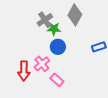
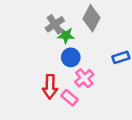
pink cross: (42, 64) -> (84, 78), moved
red arrow: (24, 71) -> (50, 87), moved

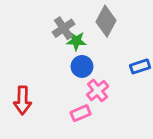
red arrow: (50, 87) -> (23, 100), moved
pink rectangle: (70, 98) -> (81, 113), turned -63

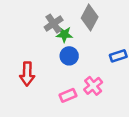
pink cross: (98, 91) -> (93, 86), moved
red arrow: (23, 100) -> (27, 74), moved

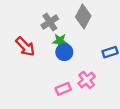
green star: (64, 34) -> (60, 41), moved
red arrow: (27, 74) -> (25, 47), moved, turned -45

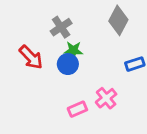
gray diamond: (83, 16) -> (118, 20), moved
blue circle: (64, 52) -> (68, 64), moved

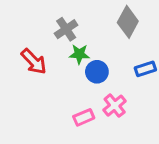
blue circle: (68, 64) -> (97, 72), moved

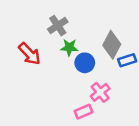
gray diamond: (128, 22) -> (112, 45), moved
pink rectangle: (84, 117) -> (83, 112), moved

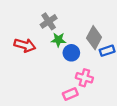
red arrow: (30, 54) -> (25, 45), turned -30
pink cross: (100, 92) -> (84, 78), turned -35

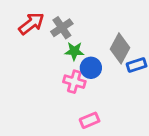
red arrow: (25, 45) -> (31, 24), moved, turned -54
pink cross: (84, 78) -> (74, 82), moved

